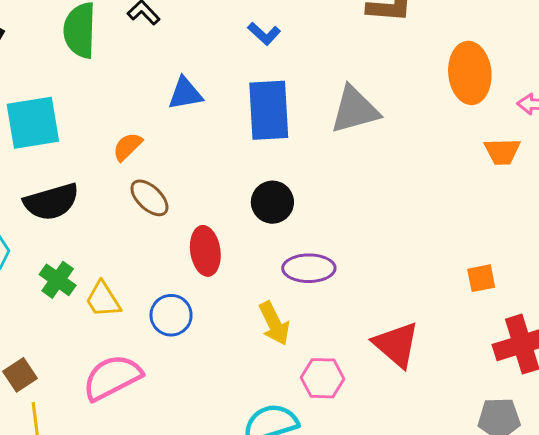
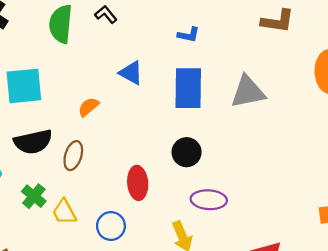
blue L-shape: (264, 34) -> (189, 35), turned -35
blue triangle: (185, 94) -> (131, 73), turned 35
brown ellipse: (149, 198) -> (73, 156), moved, turned 60

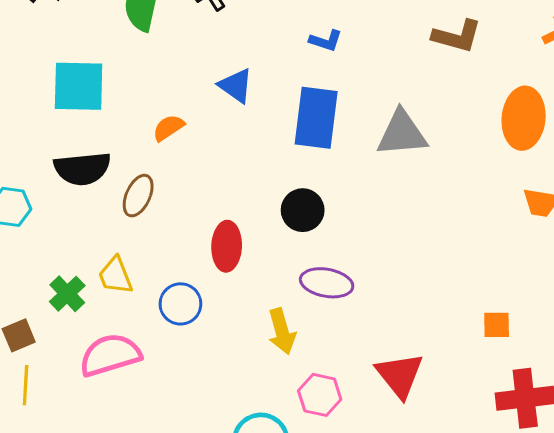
green cross: (34, 196) -> (67, 294), moved

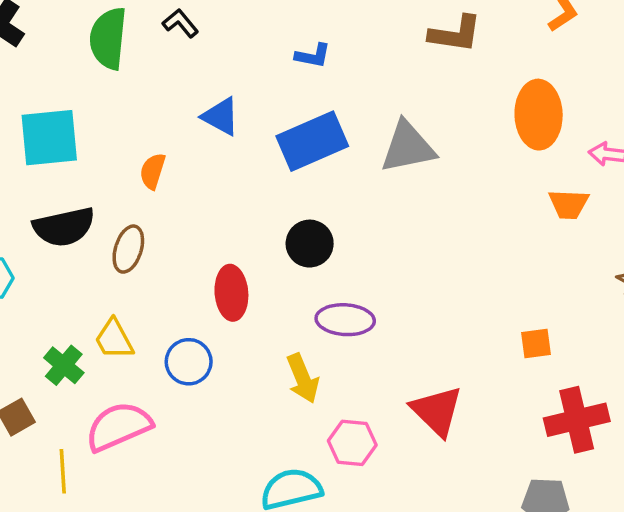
blue rectangle: (316, 118) -> (312, 141), turned 66
orange semicircle: (168, 128) -> (153, 171), turned -32
yellow line: (26, 385) -> (63, 471), moved

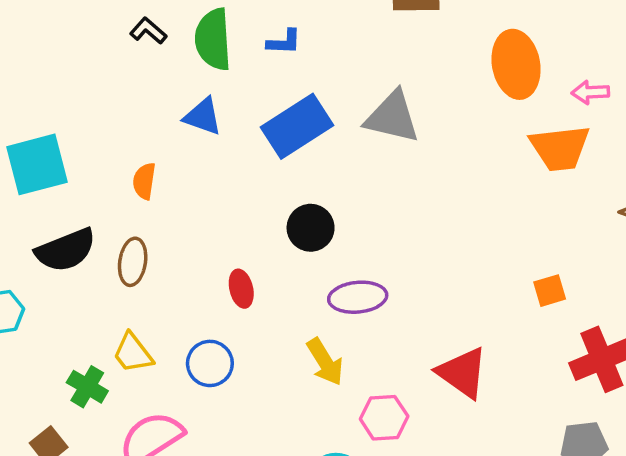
green semicircle: (108, 38) -> (213, 39), moved
gray triangle: (408, 147) -> (392, 117), turned 34
orange trapezoid: (569, 204) -> (560, 148), size x1.5
red ellipse: (231, 293) -> (241, 289), size x0.7

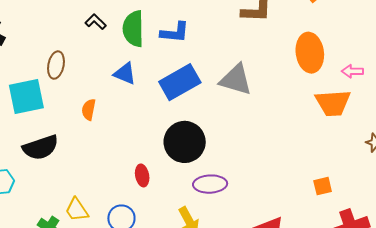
blue L-shape: (284, 42) -> (175, 32), size x1.4
black circle: (311, 228) -> (185, 142), size x1.5
brown ellipse: (133, 262) -> (56, 65), moved

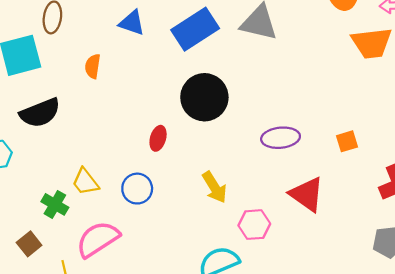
red ellipse: (142, 175) -> (158, 138), turned 30
purple ellipse: (210, 184) -> (281, 138), moved
orange square: (323, 186) -> (347, 141), moved

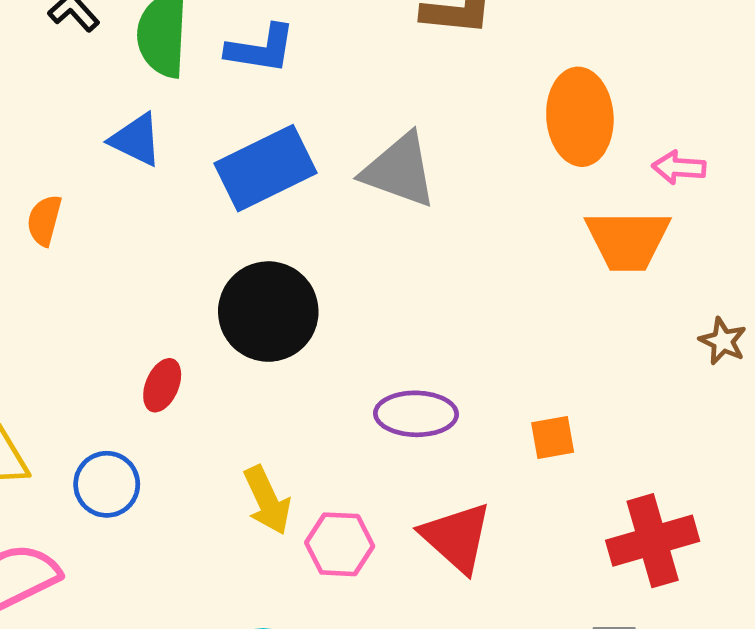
pink hexagon: (254, 225) -> (340, 544), moved

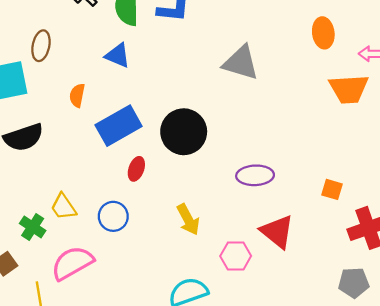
orange ellipse: (580, 117) -> (323, 33), size x0.7
blue rectangle: (266, 168) -> (119, 126), moved
orange square: (553, 437) -> (332, 189), moved, turned 30
pink hexagon: (340, 544) -> (236, 256), moved

